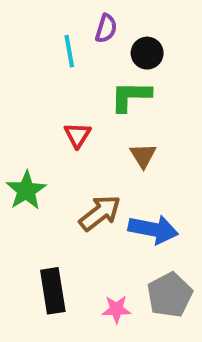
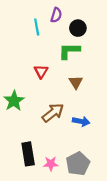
blue arrow: (153, 229) -> (81, 121), size x0.7
gray pentagon: (170, 295) -> (78, 164), moved
pink star: (116, 309) -> (51, 164), moved

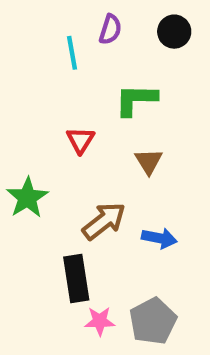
black circle: (78, 28) -> (174, 32), moved
black rectangle: (28, 154) -> (76, 279), moved

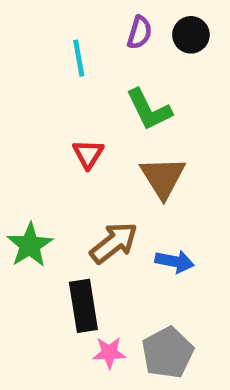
purple semicircle: (110, 29) -> (140, 32), moved
green L-shape: (136, 100) -> (149, 110), turned -117
brown triangle: (149, 161) -> (163, 177), size x1.5
green star: (27, 198) -> (30, 245), moved

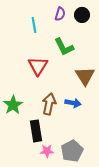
red triangle: (88, 154) -> (38, 66), size x1.5
brown triangle: (163, 177) -> (85, 76), moved
brown arrow: (114, 243) -> (49, 104), turned -40
blue arrow: (175, 262) -> (73, 103), moved

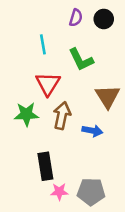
cyan line: (34, 25) -> (43, 44), moved
brown arrow: (49, 104) -> (62, 115), moved
green star: (13, 105) -> (26, 114), moved, turned 30
gray pentagon: (72, 151) -> (91, 192), turned 30

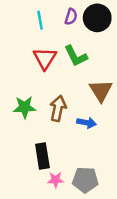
black circle: (104, 19) -> (97, 18), size x1.5
cyan line: (43, 44) -> (40, 20), moved
red triangle: (48, 84) -> (45, 58), moved

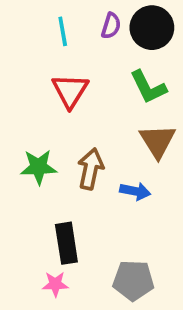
green L-shape: (76, 56) -> (148, 87), moved
pink star: (56, 180) -> (55, 284), moved

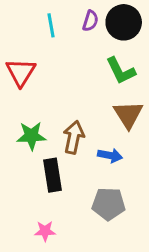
red triangle: (70, 91) -> (21, 72), moved
black rectangle: (66, 243) -> (53, 175), moved
gray pentagon: (133, 280) -> (109, 204), moved

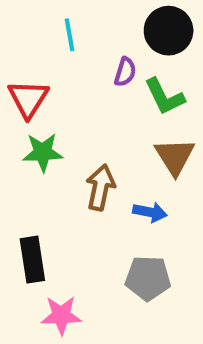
purple semicircle: (90, 21) -> (125, 72), moved
green star: (31, 136) -> (43, 152), moved
black rectangle: (53, 175) -> (32, 260), moved
pink star: (45, 231) -> (61, 315), size x1.4

